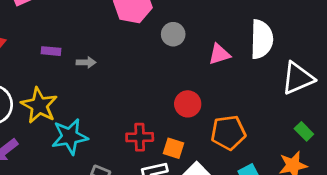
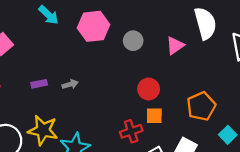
red circle: (188, 104) -> (149, 89), moved
orange square: (174, 148) -> (154, 116), moved

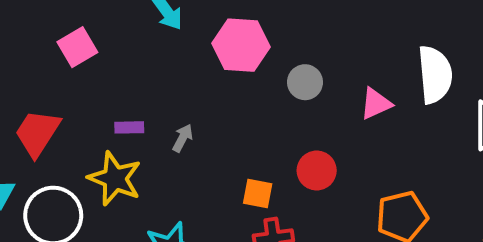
gray arrow: (70, 84) -> (183, 138), turned -56
orange square: (154, 116) -> (258, 194), moved
yellow star: (43, 130) -> (115, 179), moved

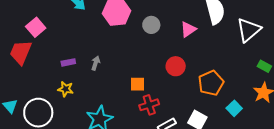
red trapezoid: (37, 133) -> (21, 52), moved
red circle: (317, 170) -> (176, 66), moved
yellow star: (115, 179) -> (66, 89), size x0.6

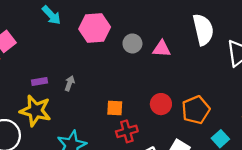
pink triangle: (188, 29) -> (162, 49), moved, turned 36
red circle: (176, 66) -> (161, 104), moved
yellow star: (66, 89) -> (35, 111), size x1.8

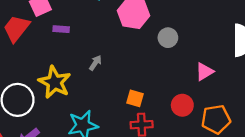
pink triangle: (162, 49) -> (204, 72), moved, turned -48
purple rectangle: (40, 81) -> (61, 29), moved

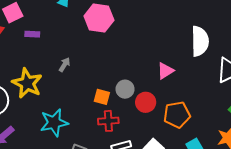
gray circle: (168, 38) -> (125, 89), moved

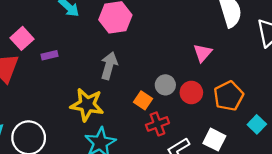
gray arrow: (64, 65) -> (109, 66), moved, size x1.6
yellow star: (27, 83) -> (87, 105), moved
orange square: (102, 97) -> (143, 100), turned 35

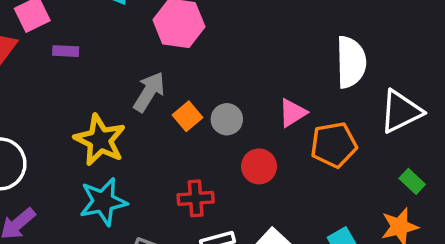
gray circle: (165, 85) -> (227, 119), moved
orange pentagon: (229, 96) -> (334, 145), moved
orange square: (143, 100) -> (188, 116), moved

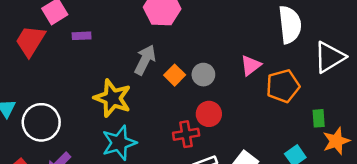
red circle: (259, 166) -> (209, 114), moved
green rectangle: (412, 181) -> (319, 118), moved, turned 48

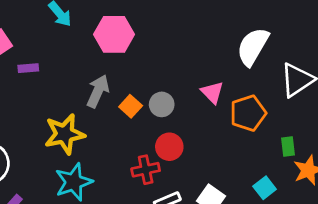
white semicircle: (290, 25) -> (253, 47), turned -141
pink triangle: (251, 65) -> (212, 92), turned -35
yellow star: (113, 98) -> (65, 134), turned -30

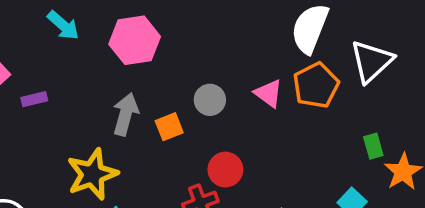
gray circle: (162, 104) -> (210, 100), moved
orange square: (131, 106) -> (169, 127), turned 35
orange pentagon: (248, 113) -> (316, 85), moved

